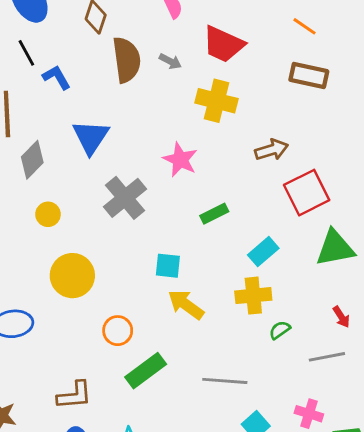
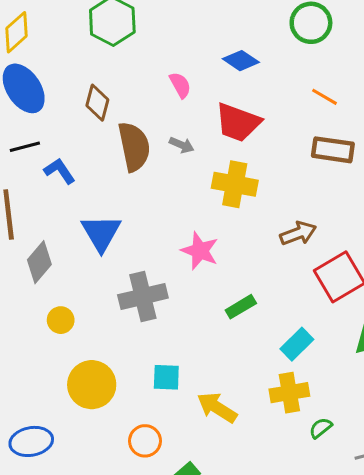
black line: (26, 53) -> (25, 147), turned -72
gray cross: (125, 198) -> (143, 296), turned 30
cyan square: (168, 266) -> (166, 377), moved

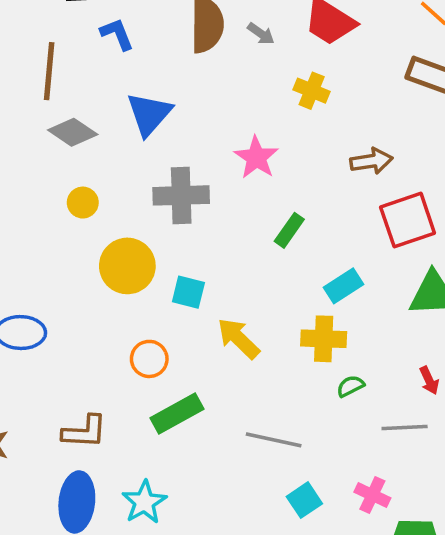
yellow cross: (235, 184) -> (312, 91), size x0.7
gray diamond: (39, 262) -> (73, 132), turned 72
green rectangle: (241, 307) -> (289, 230), turned -36
yellow circle: (92, 385) -> (127, 266), moved

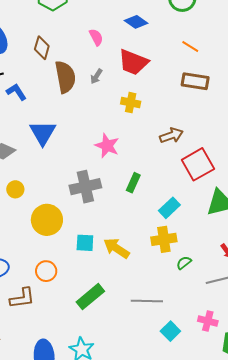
gray arrow: (261, 34) -> (96, 76), turned 98
gray cross: (181, 195) -> (85, 187), moved
cyan square: (188, 292) -> (85, 243), moved
orange circle: (149, 359) -> (46, 271), moved
brown L-shape: (84, 432) -> (22, 298), moved

